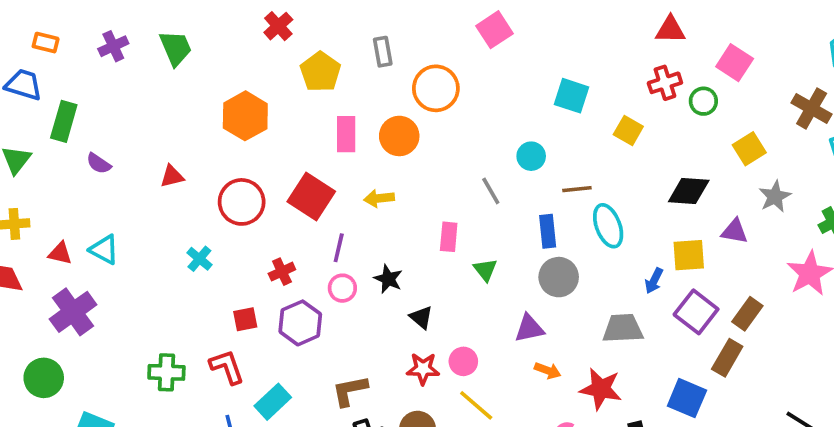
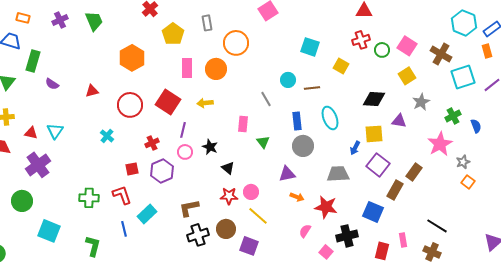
pink square: (735, 63) -> (407, 46), moved
brown line: (577, 189) -> (312, 88), moved
cyan triangle: (104, 250) -> (55, 131), turned 36
brown rectangle: (747, 314) -> (414, 172), moved

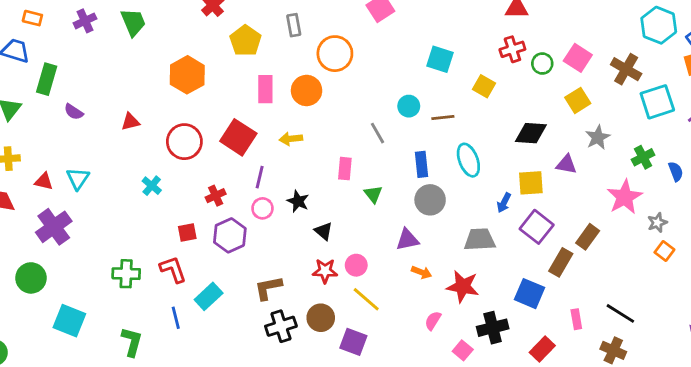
pink rectangle: (403, 240) -> (576, 319), moved
red rectangle: (382, 251) -> (542, 349), turned 30

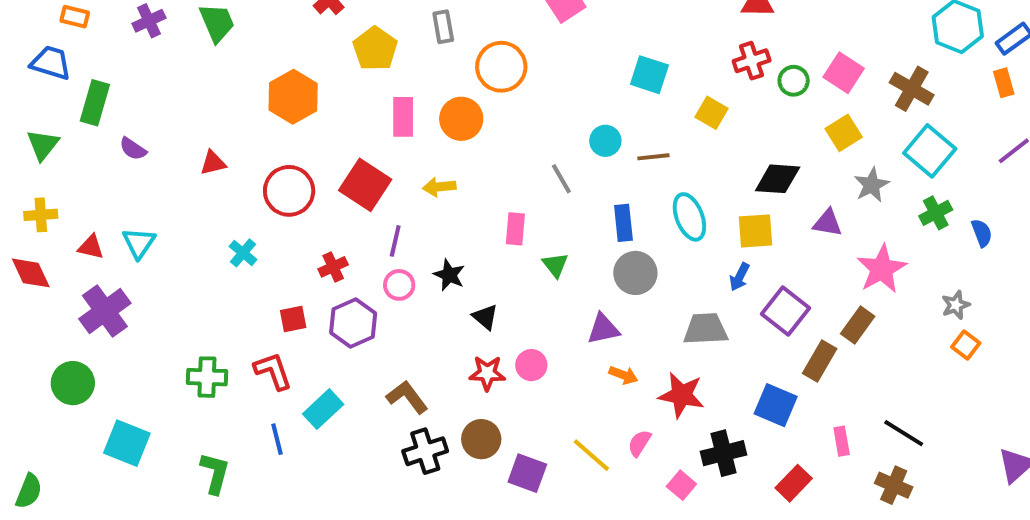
cyan square: (657, 102) -> (930, 151), moved, turned -32
yellow square: (531, 183) -> (756, 231), moved
pink star: (625, 197) -> (882, 269), moved
brown L-shape: (268, 288) -> (407, 397), turned 64
yellow line: (366, 299) -> (591, 455), moved

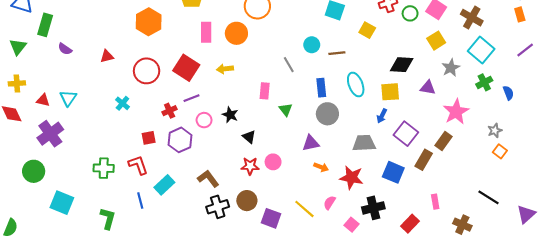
purple line: (395, 241) -> (191, 98), moved, turned 56
blue square: (776, 405) -> (393, 172), moved
black line: (904, 433) -> (488, 197), moved

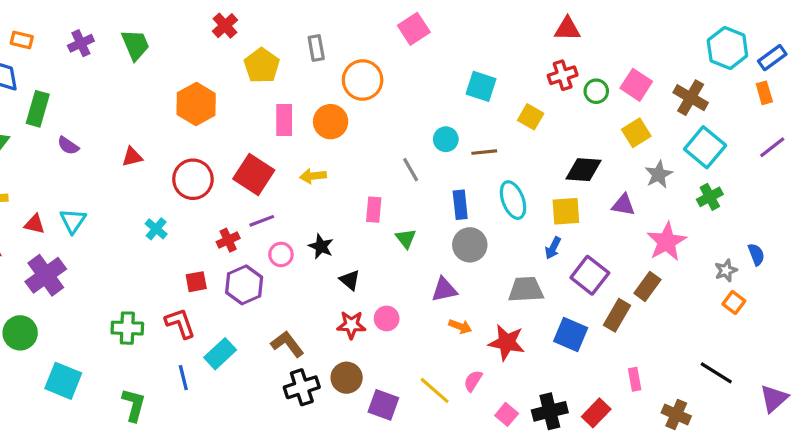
blue semicircle: (508, 93) -> (756, 254), moved
black cross: (373, 208) -> (550, 411), moved

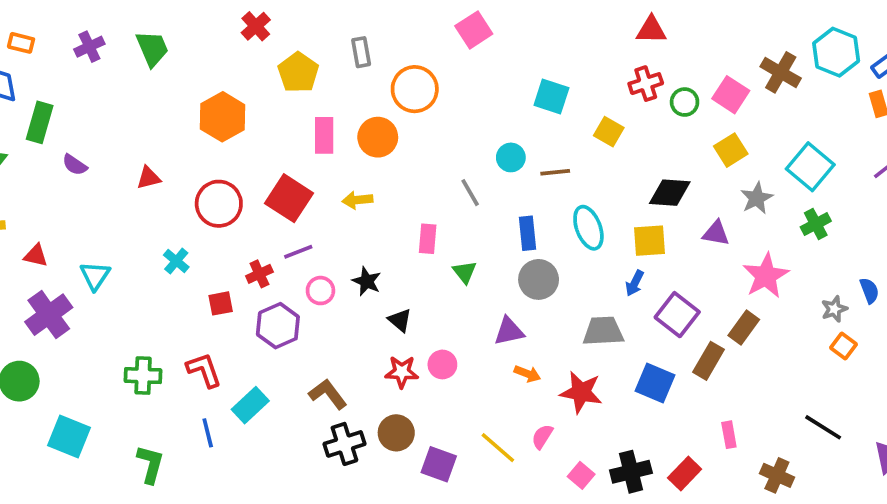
brown cross: (691, 98) -> (781, 72), moved
cyan triangle: (73, 221) -> (95, 276), moved
red square: (196, 282) -> (221, 303), moved

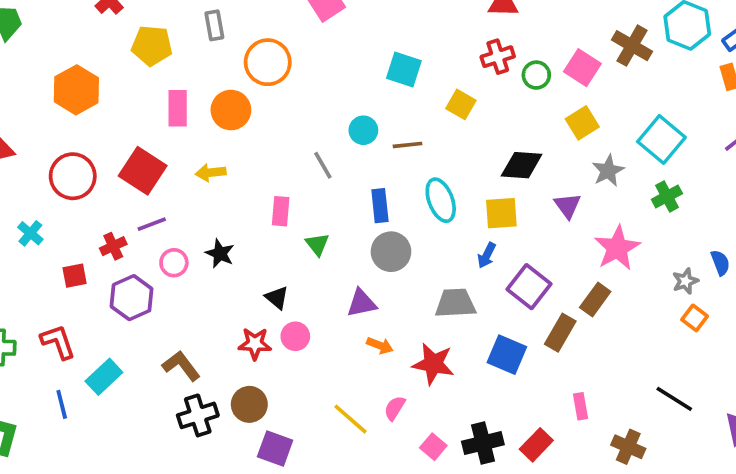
yellow pentagon: (298, 72) -> (152, 46), turned -30
purple triangle: (716, 233) -> (568, 206), turned 44
black triangle: (400, 320) -> (277, 298), moved
purple square: (439, 464) -> (275, 449), moved

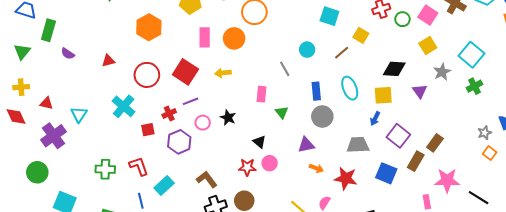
brown line: (408, 145) -> (342, 53), moved, turned -35
cyan cross: (30, 233) -> (124, 106), size x1.6
pink star: (617, 248) -> (447, 180), moved, turned 30

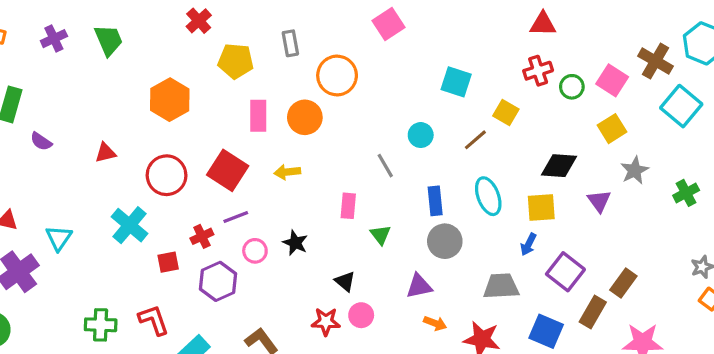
cyan square: (471, 55) -> (681, 106), moved

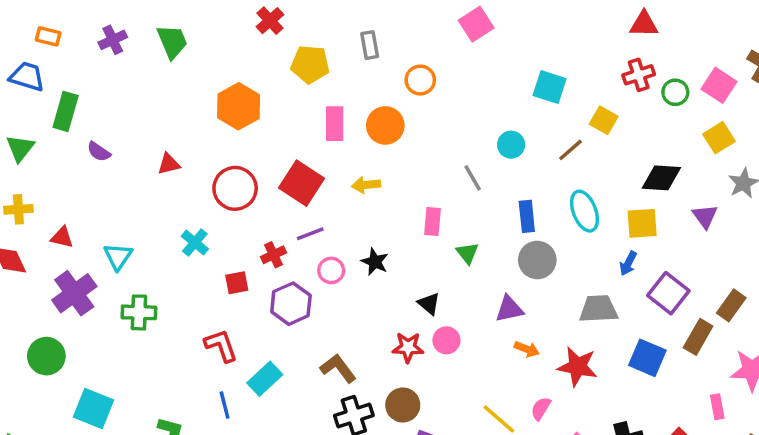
orange circle: (337, 76) -> (420, 80), size x0.7
cyan cross: (130, 225) -> (195, 243), size x0.7
green cross: (101, 325) -> (139, 312), moved

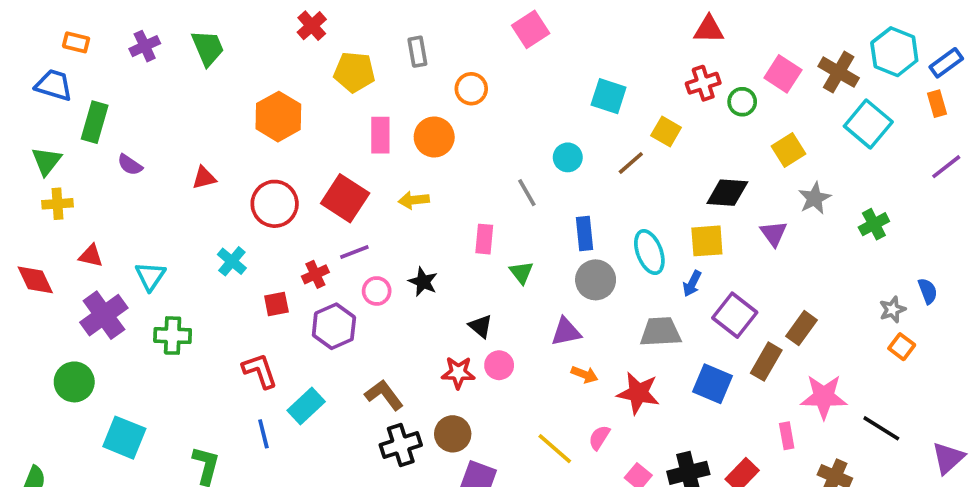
pink square: (719, 85) -> (783, 74), moved
yellow cross: (18, 209) -> (58, 204), moved
cyan ellipse: (584, 211) -> (649, 252), moved

